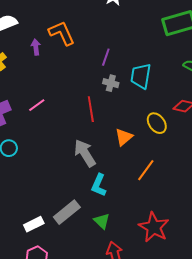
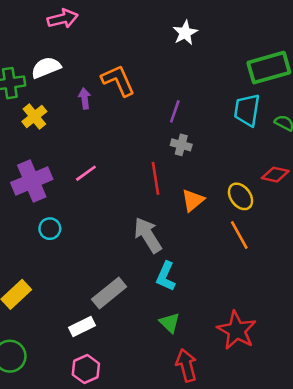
cyan trapezoid: (141, 76) -> (247, 110), moved
orange triangle: (124, 137) -> (193, 200), moved
orange line: (146, 170) -> (239, 235), moved, turned -65
gray rectangle: (67, 212) -> (109, 293), moved

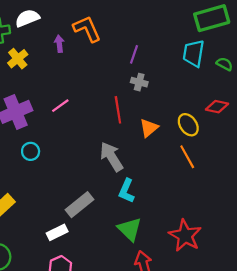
green triangle: (170, 323) -> (130, 229), size x1.4

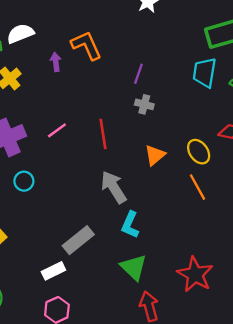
red line: (118, 110) -> (103, 134), moved

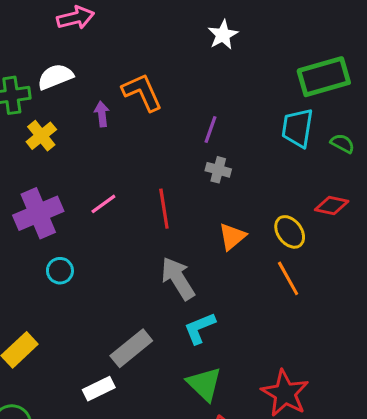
cyan L-shape: (130, 225) -> (200, 328), turned 44

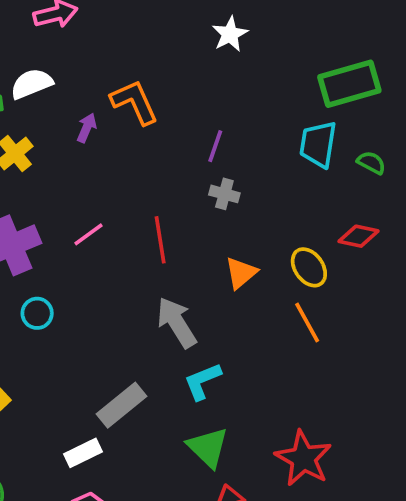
purple arrow: (102, 114) -> (87, 128), turned 30

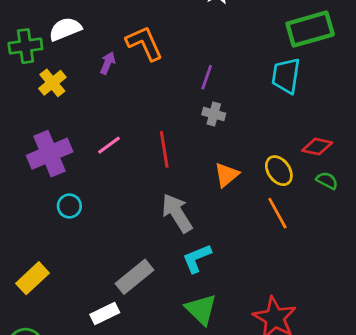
green semicircle: (371, 163) -> (327, 181), moved

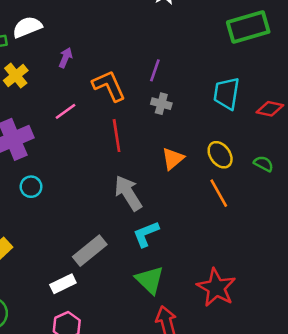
orange L-shape: (144, 43) -> (109, 86), moved
cyan trapezoid: (286, 76) -> (226, 93), moved
pink line: (109, 145) -> (66, 111), moved
red diamond: (317, 147) -> (270, 109), moved

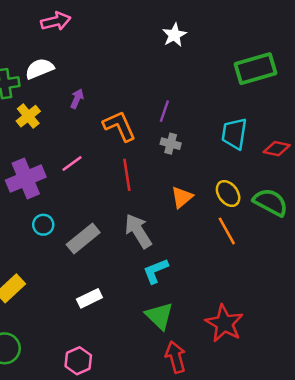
pink line: (66, 111) -> (72, 164), moved
green semicircle: (264, 164) -> (270, 202), size x1.8
gray rectangle: (90, 251) -> (83, 238), moved
white rectangle: (63, 284) -> (89, 298), moved

